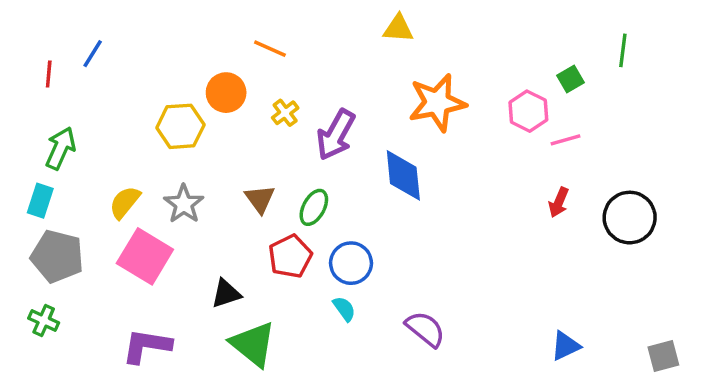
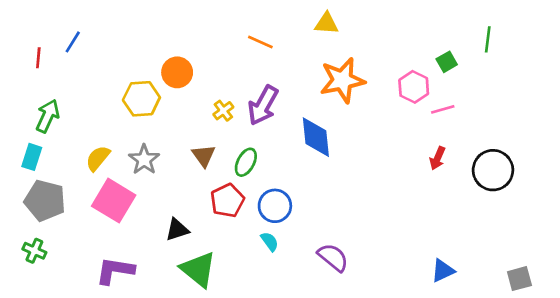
yellow triangle: (398, 28) -> (326, 23), moved
orange line: (270, 49) -> (260, 42), moved
yellow cross: (285, 113) -> (223, 111), moved

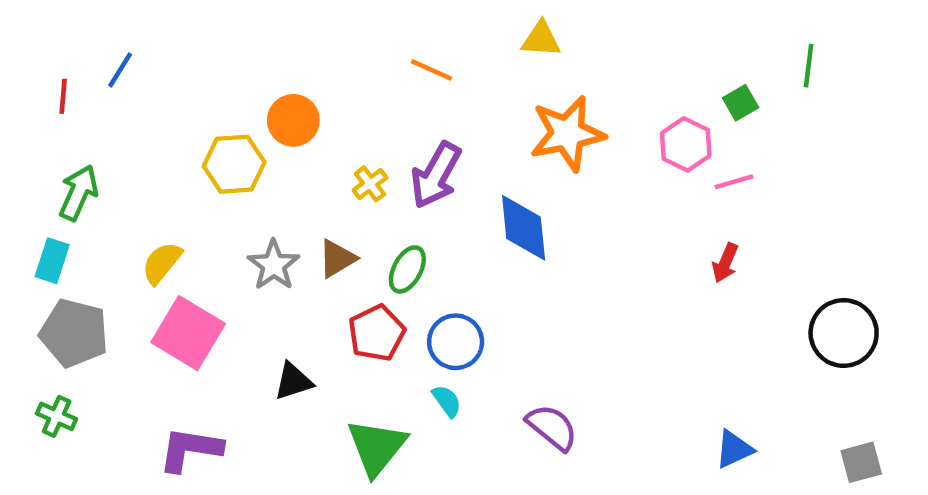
brown triangle: (204, 156) -> (337, 258), turned 35
gray star: (144, 160) -> (274, 265), moved
black circle: (493, 170) -> (844, 333), moved
green triangle: (198, 269) -> (377, 447), moved, turned 30

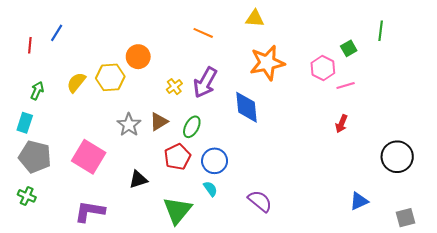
green arrow: (78, 193) -> (37, 91), size x0.7
yellow semicircle: (162, 263) -> (76, 82), moved
blue triangle: (734, 449) -> (359, 201), moved

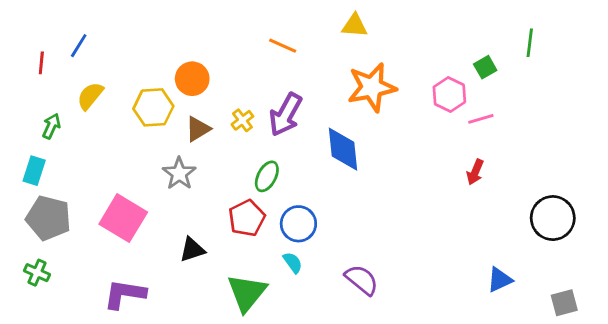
yellow semicircle: (76, 82) -> (90, 96), moved
brown triangle: (159, 122) -> (198, 129), moved

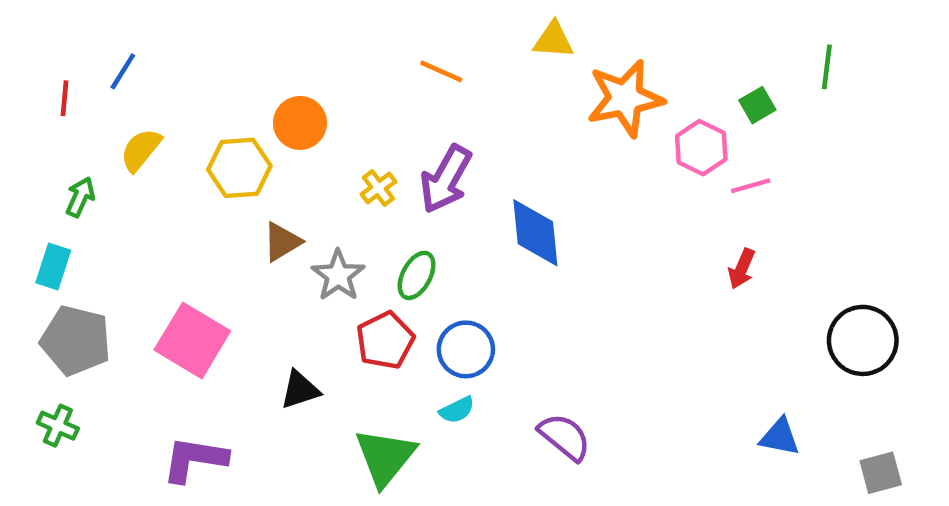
orange star: (372, 87) -> (625, 98), moved
brown triangle: (198, 129) -> (282, 242), moved
gray star: (179, 173) -> (338, 275), moved
cyan semicircle: (293, 263) -> (457, 410), turned 100
blue triangle: (500, 280) -> (780, 437), turned 36

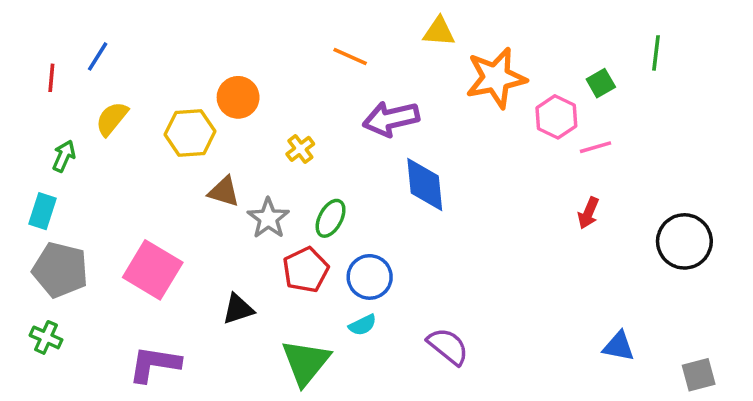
purple arrow: (446, 179) -> (391, 119), moved, turned 48
brown triangle: (282, 242) -> (224, 192), turned 48
black circle: (863, 340) -> (684, 241), moved

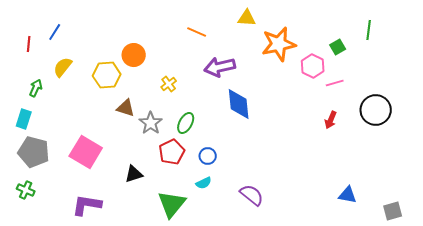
black circle: (684, 241) -> (376, 110), moved
blue circle: (370, 277) -> (208, 156), size x0.7

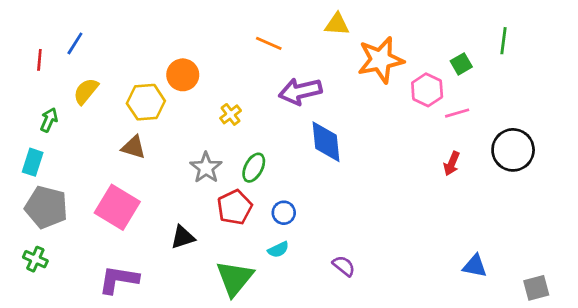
brown triangle: (126, 108) -> (134, 147), moved
purple semicircle: (252, 195) -> (344, 266), size x0.7

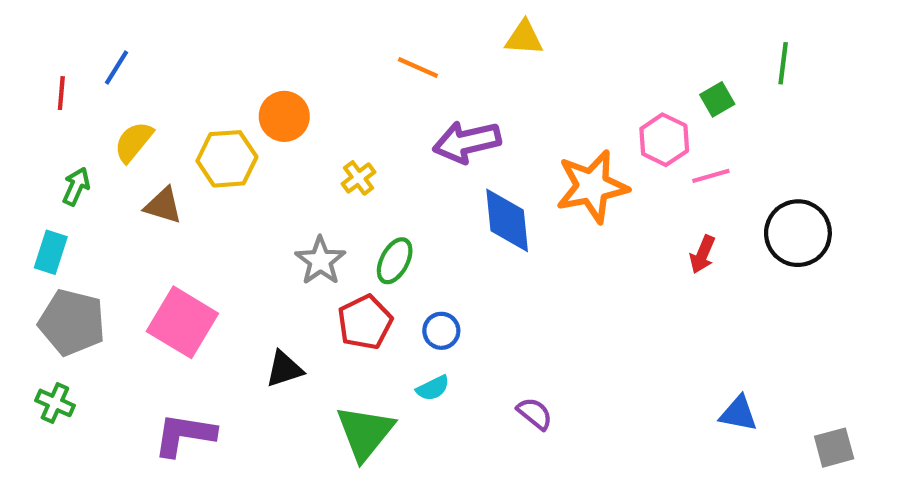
orange star: (381, 60) -> (592, 186), moved
brown triangle: (134, 147) -> (163, 206), moved

